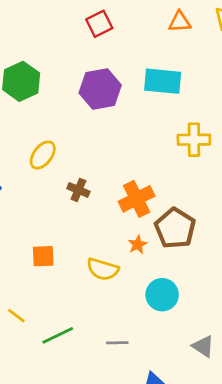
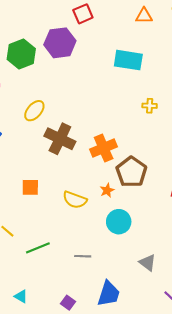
purple hexagon: (100, 89) -> (60, 43), moved
yellow cross: (194, 140) -> (150, 106), size x0.6
brown cross: (78, 190) -> (60, 139), size x1.8
orange star: (138, 245) -> (107, 190), moved

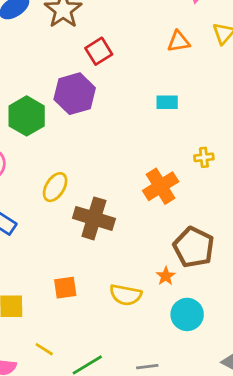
cyan rectangle: (128, 60) -> (167, 102), size x0.6
orange cross: (104, 148) -> (161, 186), moved

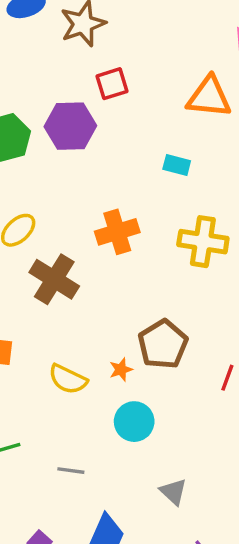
orange triangle: (178, 41) -> (209, 97), size x1.6
yellow cross: (204, 157) -> (203, 242), size x2.0
orange cross: (161, 186) -> (117, 232), moved

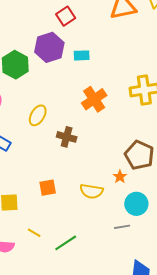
cyan rectangle: (177, 165) -> (82, 55), moved
brown cross: (54, 279) -> (67, 137), size x0.7
gray line: (71, 471) -> (122, 227), moved

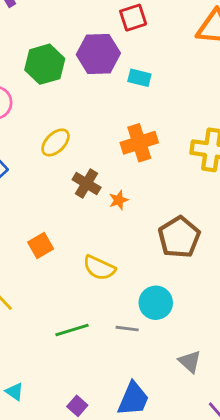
orange star: (120, 177) -> (119, 200), moved
orange square: (48, 188) -> (41, 246), turned -36
green line: (66, 243) -> (72, 330), moved

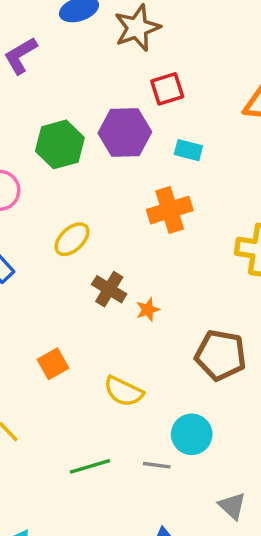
cyan rectangle: (139, 78) -> (188, 150), moved
orange cross: (139, 143) -> (170, 210), moved
brown pentagon: (179, 237) -> (221, 355), turned -30

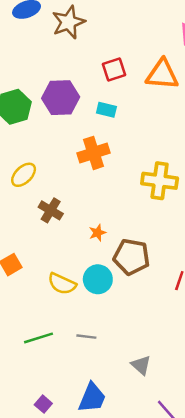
red square: (167, 89) -> (114, 69), moved
orange star: (148, 310) -> (97, 233), moved
cyan circle: (192, 434) -> (98, 279), moved

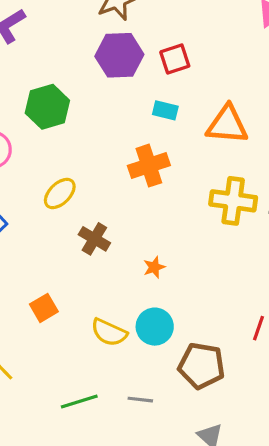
orange triangle: (162, 74) -> (227, 125), moved
purple hexagon: (61, 98) -> (119, 55), moved
brown pentagon: (131, 257) -> (202, 366), moved

